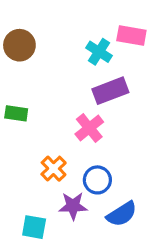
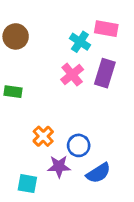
purple rectangle: (110, 91) -> (105, 73), moved, turned -52
pink cross: (89, 128) -> (72, 75), moved

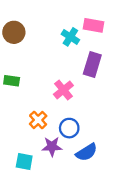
pink cross: (72, 75) -> (63, 90), moved

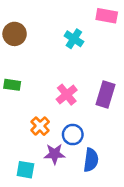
pink rectangle: (93, 25) -> (107, 16), moved
purple rectangle: (92, 65) -> (105, 95), moved
blue semicircle: (87, 152) -> (91, 160), turned -50

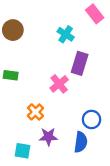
pink rectangle: (107, 16) -> (95, 14), turned 42
purple rectangle: (105, 95) -> (80, 63), moved
blue circle: (73, 135) -> (91, 119), moved

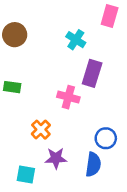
pink rectangle: (95, 14) -> (110, 16), turned 54
pink cross: (59, 84) -> (68, 97), turned -36

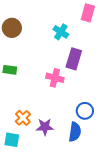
orange cross: (41, 130) -> (23, 118), moved
cyan square: (26, 174) -> (12, 140), moved

